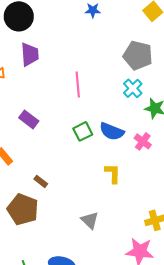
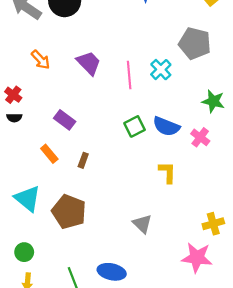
purple trapezoid: (30, 54) -> (89, 63), moved, turned -40
cyan cross: (133, 88) -> (161, 70), moved
purple rectangle: (29, 119) -> (65, 120), moved
brown rectangle: (41, 181) -> (83, 160), moved, turned 72

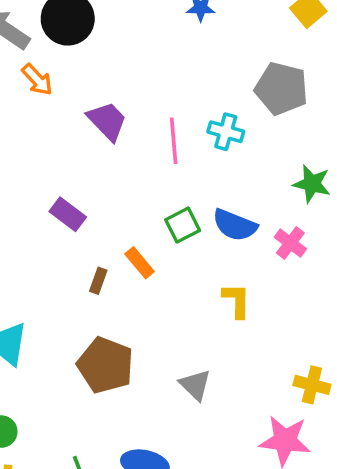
orange arrow: (41, 60) -> (37, 80), moved
cyan cross: (161, 70) -> (226, 132), turned -30
orange rectangle: (49, 154) -> (140, 263), moved
brown pentagon: (69, 212) -> (105, 365), moved
yellow cross: (213, 224) -> (312, 385), turned 30

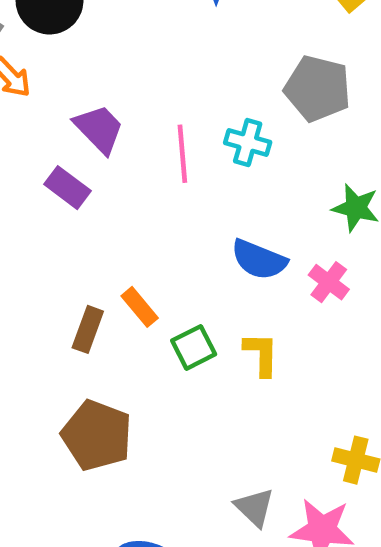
purple rectangle: (68, 214) -> (68, 188), moved
green square: (183, 225) -> (194, 347), moved
brown rectangle: (98, 281) -> (88, 329), size x1.4
gray triangle: (195, 385) -> (254, 507), moved

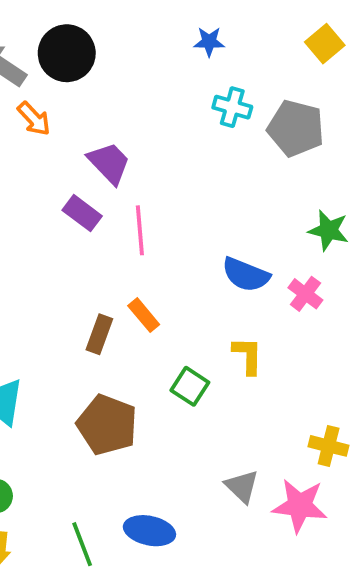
cyan cross: (248, 142) -> (232, 107), moved
pink line: (182, 154) -> (140, 230), moved
green square: (194, 347) -> (190, 386), moved, turned -30

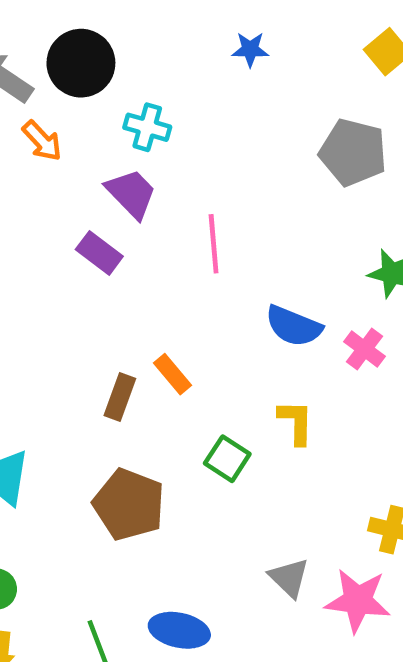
cyan cross: (232, 107) -> (147, 127), moved
pink line: (140, 230) -> (214, 244), moved

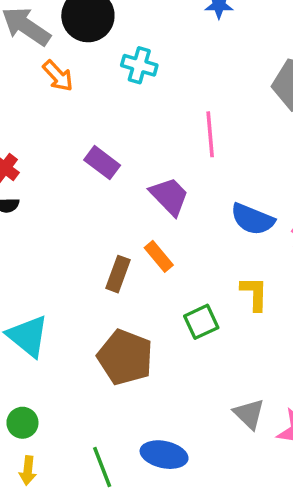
purple trapezoid: (131, 193) -> (169, 196), moved
pink line: (214, 244) -> (210, 134), moved
green square: (227, 459) -> (201, 322), turned 32

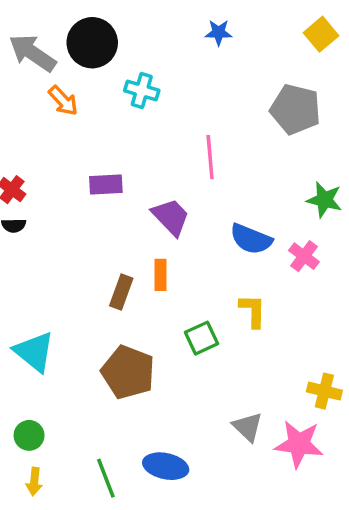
purple rectangle: (102, 163) -> (106, 184), turned -40
orange rectangle: (159, 256) -> (161, 275), turned 40

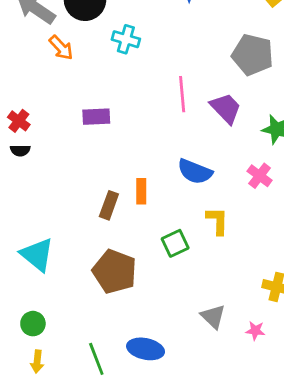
purple trapezoid: (171, 217) -> (226, 108), moved
blue semicircle: (251, 239) -> (195, 172), moved
pink star: (299, 444) -> (255, 331), size x0.5

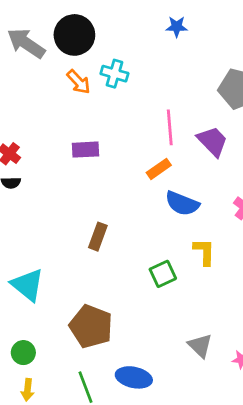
orange arrow: (61, 48) -> (79, 82), moved
orange rectangle: (141, 191) -> (159, 169), moved, turned 55
brown pentagon: (115, 272) -> (91, 326), moved

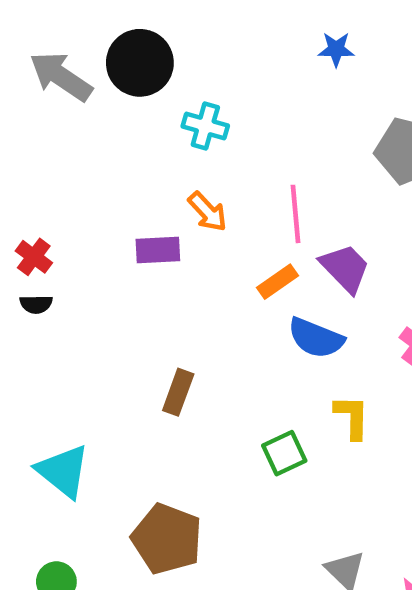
blue star: (177, 27) -> (336, 49), moved
orange arrow: (79, 82) -> (208, 212), moved
purple trapezoid: (213, 141) -> (345, 268), moved

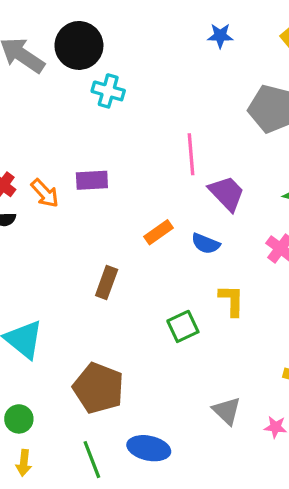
cyan cross: (205, 126) -> (108, 91), moved
orange arrow: (208, 212) -> (45, 193), moved
orange rectangle: (277, 282) -> (159, 232), moved
blue semicircle: (316, 338) -> (206, 244), size x0.7

